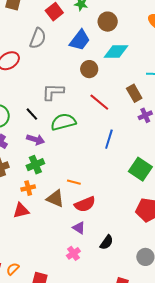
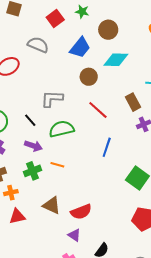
gray semicircle: (38, 38) -> (38, 45), turned -90
orange line: (74, 182) -> (57, 165), moved
orange cross: (28, 188) -> (11, 193), moved

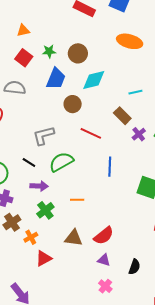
green star: (82, 12) -> (49, 51), moved
orange line: (57, 165) -> (77, 200), moved

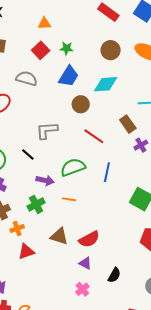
brown circle: (78, 53) -> (111, 50), moved
green semicircle: (61, 162) -> (73, 167), moved
purple arrow: (39, 186) -> (45, 180), moved

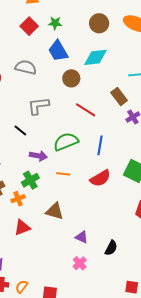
blue trapezoid: (69, 76) -> (58, 51), turned 120
gray semicircle: (27, 78) -> (26, 67), moved
orange cross: (17, 228) -> (18, 199), moved
red semicircle: (89, 239) -> (100, 178), moved

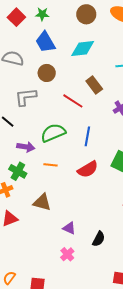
brown circle: (71, 78) -> (47, 73), moved
brown rectangle: (119, 97) -> (94, 85), moved
green cross: (30, 180) -> (18, 171), turned -30

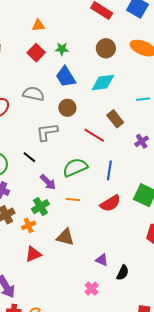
purple arrow: (26, 147) -> (48, 182), turned 36
green cross: (18, 171) -> (40, 207), turned 30
purple triangle: (69, 228) -> (102, 260), moved

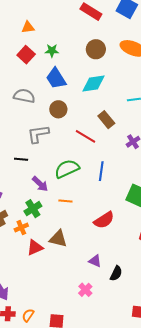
black line: (29, 157) -> (21, 159), turned -32
red semicircle: (110, 203) -> (104, 220), moved
red triangle: (33, 254) -> (35, 248), moved

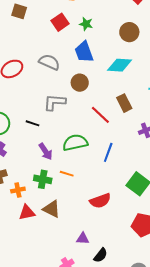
green cross: (33, 209) -> (43, 179), moved, turned 30
purple triangle: (95, 261) -> (83, 239), turned -32

